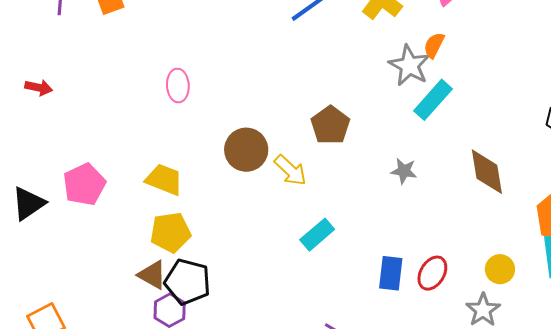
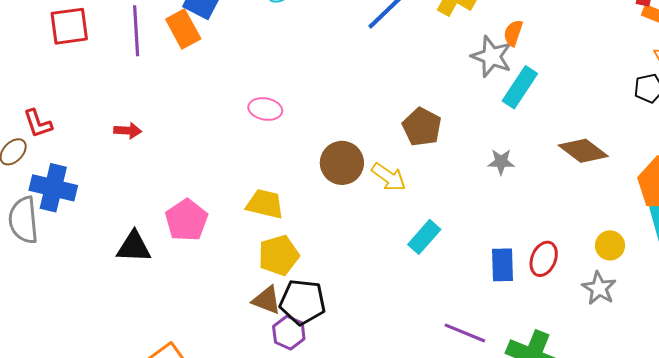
pink ellipse: (178, 86) -> (265, 109), turned -68
brown diamond: (487, 172) -> (583, 151), turned -36
black triangle: (28, 203) -> (134, 247), turned 45

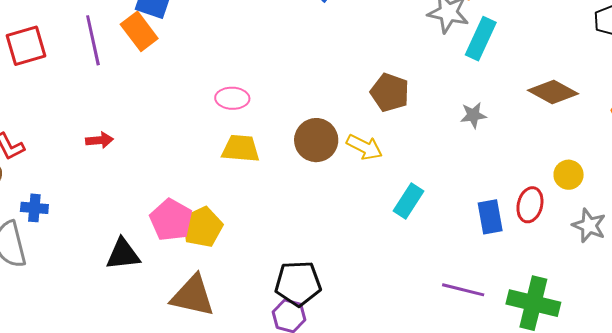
blue cross: (53, 188) -> (34, 208), size x0.6
yellow trapezoid: (265, 204) -> (241, 149), moved
yellow circle: (610, 245) -> (569, 175), moved
yellow pentagon: (279, 255) -> (202, 227), moved
brown triangle: (267, 300) -> (193, 296), moved, size x1.5

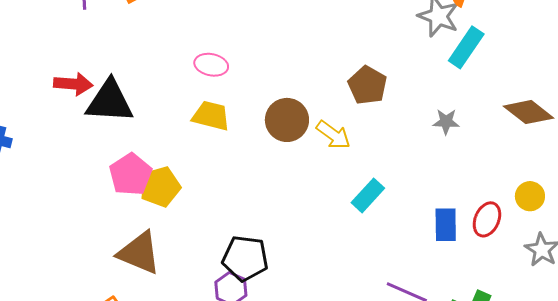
red arrow: (99, 140) -> (73, 84), size x1.4
black triangle: (123, 254) -> (110, 102), moved, size x1.4

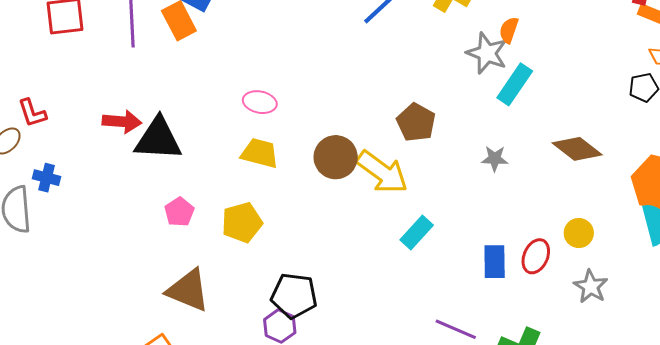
yellow arrow: (333, 135) -> (382, 172), size x1.5
pink pentagon: (131, 174) -> (179, 212), size x0.7
yellow pentagon: (160, 187) -> (242, 222), moved

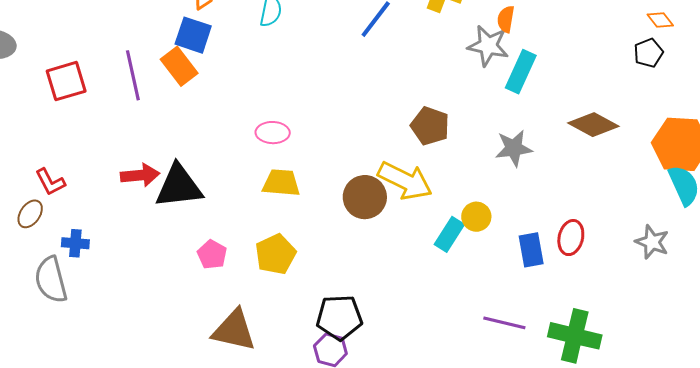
brown circle: (336, 157) -> (365, 197), moved
gray star: (495, 159) -> (514, 148), size x1.4
yellow circle: (579, 233) -> (476, 217), moved
gray star: (591, 287) -> (652, 242), moved

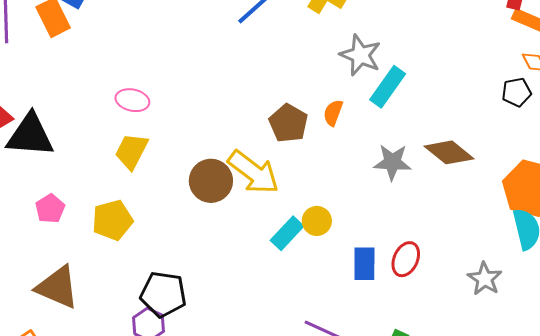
orange semicircle: (506, 19) -> (333, 113), moved
gray star: (514, 148) -> (392, 162), moved
yellow trapezoid: (281, 183) -> (132, 151), turned -78

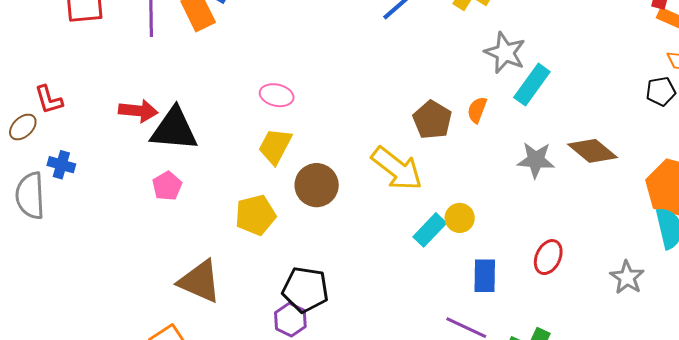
brown circle: (211, 181) -> (317, 185), moved
pink pentagon: (50, 209) -> (167, 186), moved
blue rectangle: (364, 264) -> (485, 276), moved

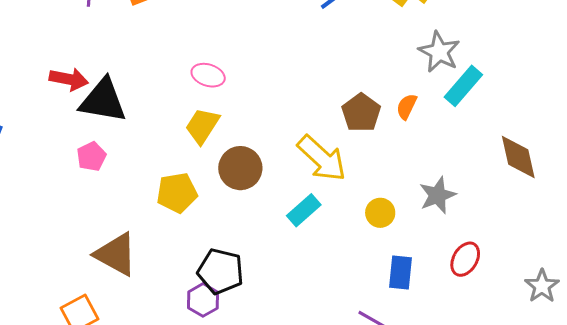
brown diamond: (593, 151) -> (518, 157), turned 33
gray star: (536, 160) -> (438, 195), moved, turned -30
cyan rectangle: (430, 230) -> (304, 210), moved

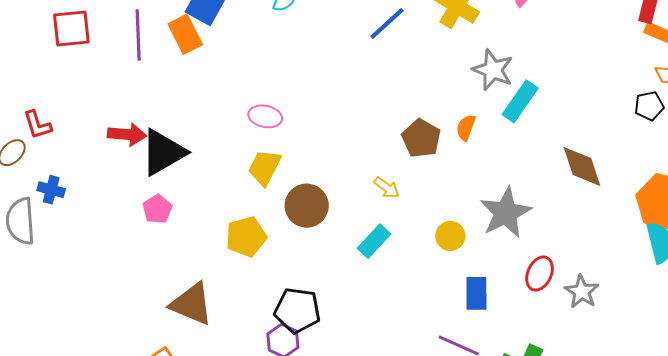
black triangle: (103, 101) -> (163, 152), turned -34
yellow arrow: (322, 158) -> (387, 188), size x0.5
gray star: (438, 195) -> (506, 213), size x1.4
gray star: (542, 286) -> (582, 292), moved

